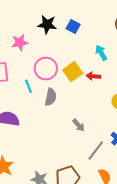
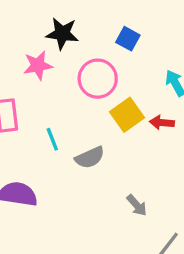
black star: (47, 24) -> (62, 34), moved
pink circle: (46, 69) -> (98, 79), moved
gray semicircle: (51, 97) -> (90, 157), turned 54

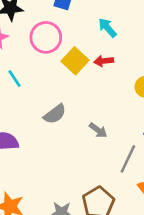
cyan line: (52, 139) -> (14, 79), moved
gray semicircle: (90, 157) -> (55, 114), moved

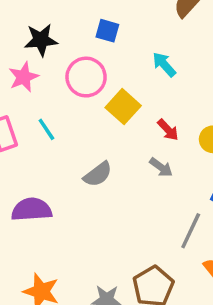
red arrow: (104, 61) -> (168, 130), moved, turned -126
gray arrow: (98, 130) -> (161, 167), moved

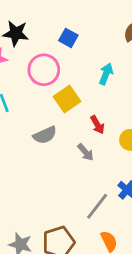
cyan arrow: (164, 64) -> (106, 74), turned 50
gray semicircle: (98, 174) -> (45, 135), moved

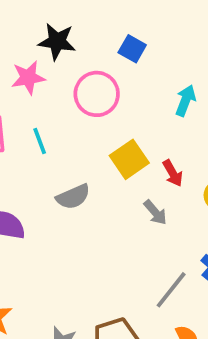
yellow square: (67, 99) -> (129, 159), moved
gray semicircle: (45, 135) -> (73, 197), moved

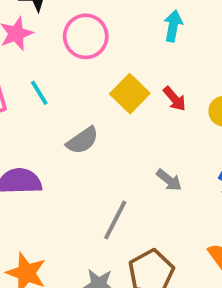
gray arrow: (155, 212) -> (169, 180), moved
gray line: (171, 290) -> (115, 220), moved

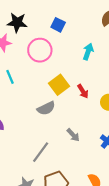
gray semicircle: (82, 141) -> (46, 108), moved

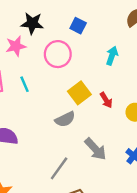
gray arrow: (73, 135) -> (95, 149), size x1.5

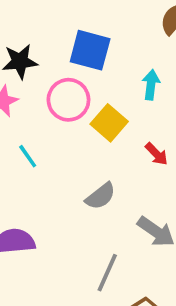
blue square: (78, 26) -> (90, 50), size x1.6
yellow square: (79, 93) -> (109, 123), moved

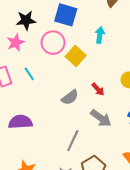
red arrow: (157, 154) -> (98, 89), moved

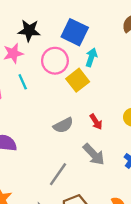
cyan arrow: (100, 35) -> (91, 57), moved
cyan line: (29, 74) -> (23, 82), moved

